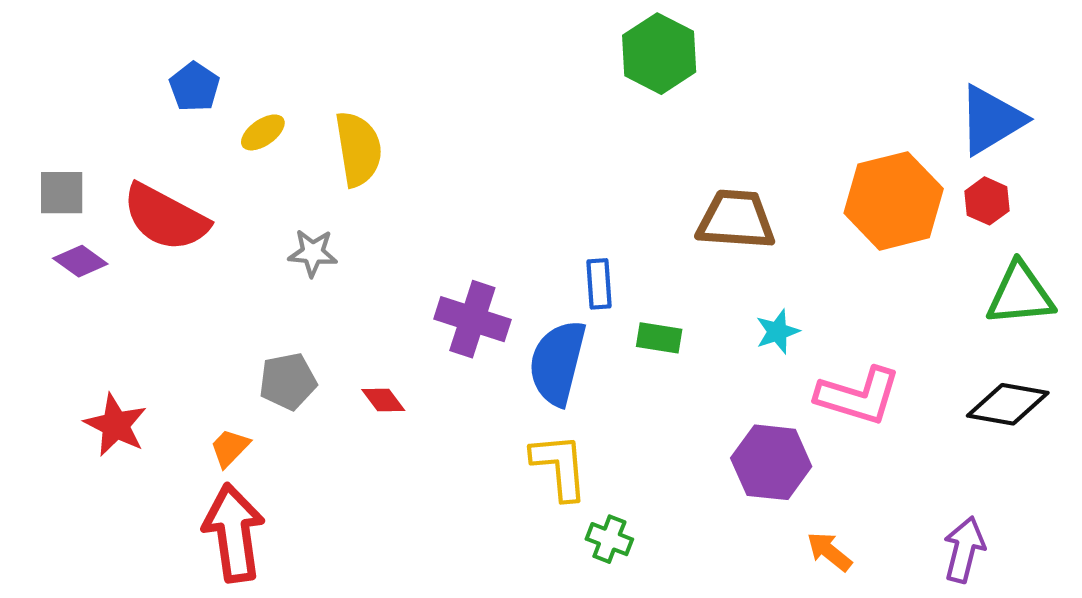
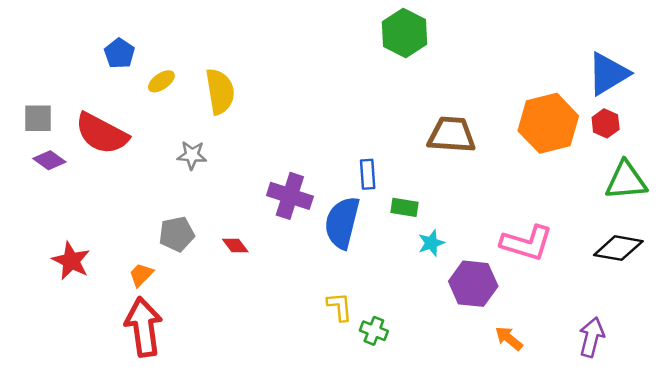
cyan star: (777, 332) -> (431, 243), moved
yellow L-shape: (560, 466) -> (340, 307), moved, size x0.7

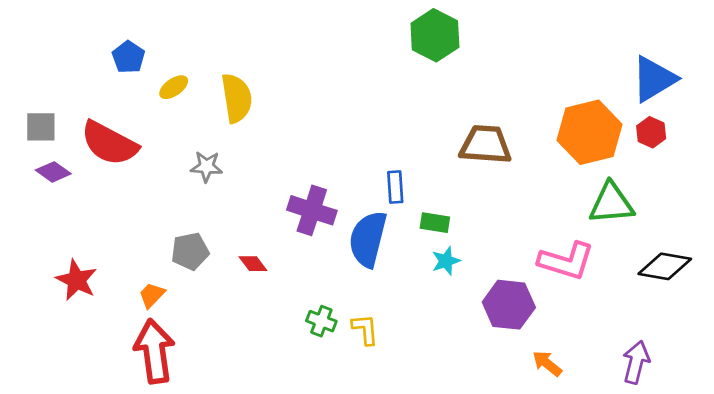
green triangle: (626, 181) -> (611, 203), moved
cyan star: (431, 243) -> (446, 261), moved
green cross: (374, 331) -> (321, 321), moved

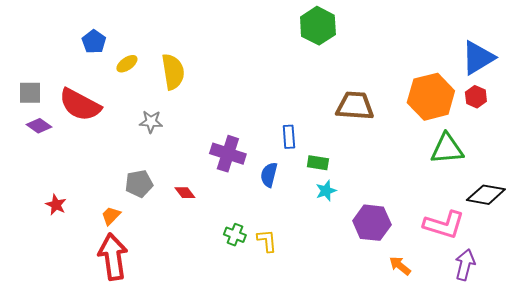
blue semicircle: (368, 239) -> (269, 175), size x0.6
pink L-shape: (566, 261) -> (444, 225), moved
red star: (77, 280) -> (56, 205), size x0.7

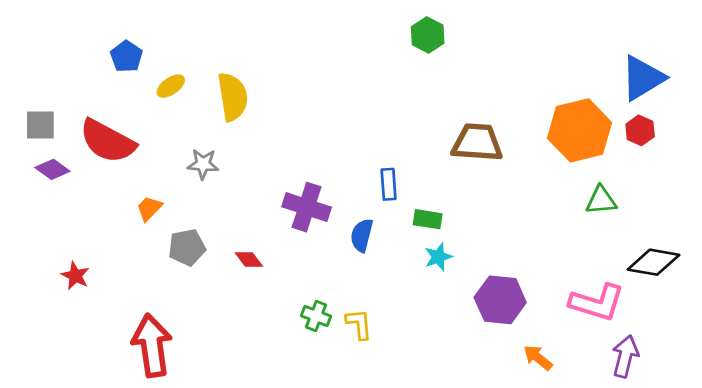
green hexagon: (318, 26) -> (428, 35), size x0.7
green triangle: (447, 149) -> (601, 200), size x0.7
orange trapezoid: (111, 216) -> (149, 208), moved

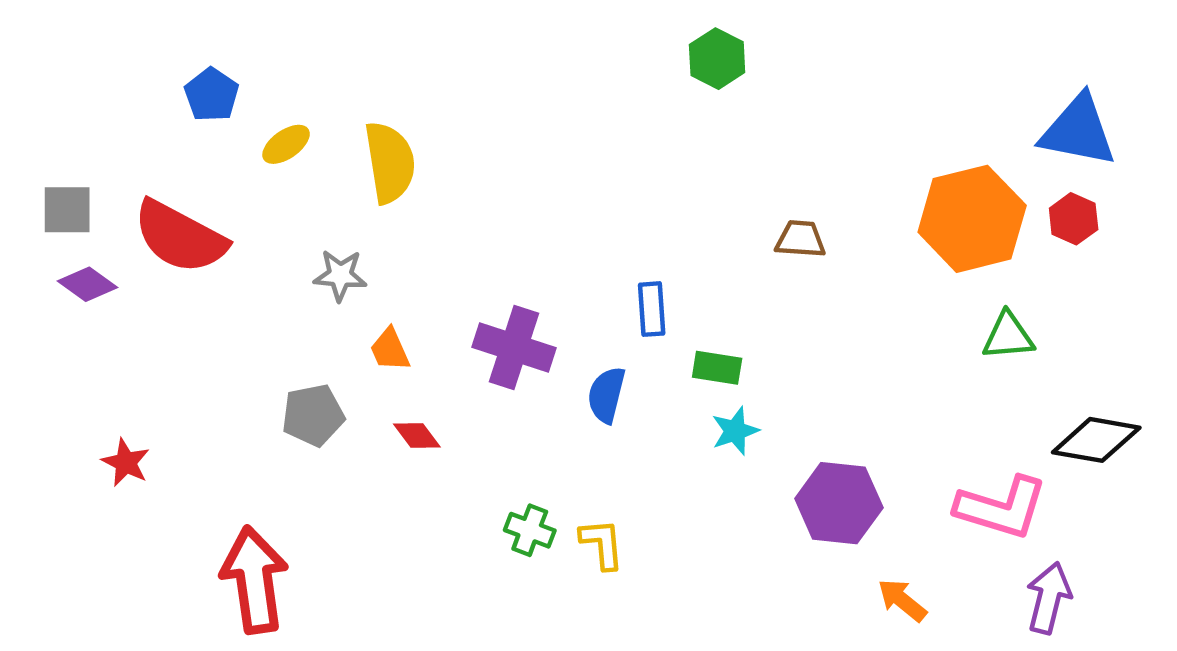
blue triangle: (643, 78) -> (1078, 131), turned 42
brown trapezoid: (477, 143) -> (801, 239), size x0.6
orange trapezoid: (149, 208) -> (390, 350), moved, turned -68

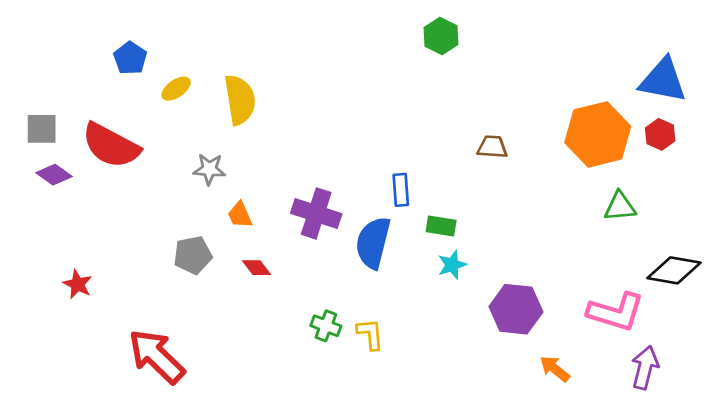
blue semicircle: (606, 395) -> (373, 243), size x1.5
red arrow: (254, 580) -> (157, 356), turned -38

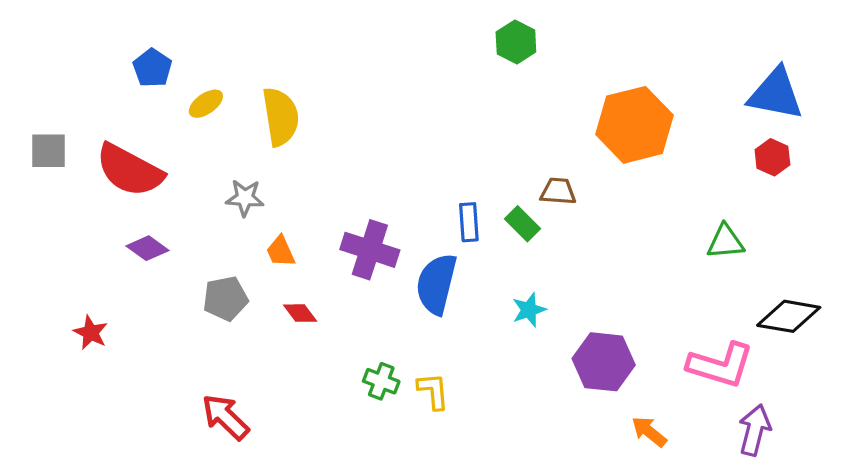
orange hexagon: (598, 134) -> (634, 125), moved
brown trapezoid: (492, 147) -> (558, 191), moved
purple diamond: (54, 175) -> (147, 248), moved
green rectangle: (441, 226) -> (522, 224), moved, turned 36
red arrow: (157, 356) -> (225, 417), moved, size x0.7

